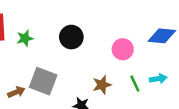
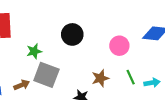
green star: (25, 38) -> (34, 51), moved
cyan arrow: (158, 79) -> (152, 83), moved

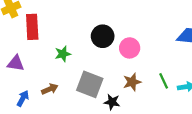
pink circle: (119, 46) -> (130, 48), moved
gray square: (46, 75) -> (90, 84), moved

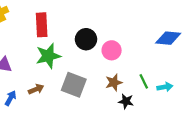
red rectangle: (32, 27) -> (42, 25), moved
green star: (63, 54) -> (48, 56), size x1.6
black star: (112, 102) -> (126, 101), moved

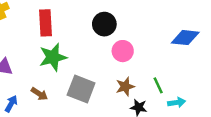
black circle: (86, 39) -> (104, 24), moved
cyan arrow: (165, 87) -> (177, 102), moved
brown arrow: (36, 89) -> (39, 94), turned 56

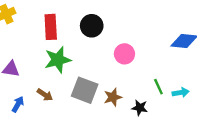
black circle: (104, 24) -> (92, 26), moved
brown star: (125, 87) -> (113, 97), moved
cyan arrow: (177, 102) -> (181, 93), moved

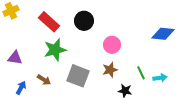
red rectangle: (51, 27) -> (49, 22), turned -45
brown star: (113, 97) -> (110, 70), moved

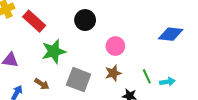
red rectangle: (49, 22) -> (34, 21), moved

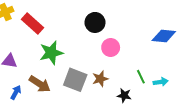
black circle: (85, 20) -> (95, 22), moved
brown star: (113, 73) -> (100, 79), moved
brown arrow: (42, 84) -> (40, 84), size x1.5

